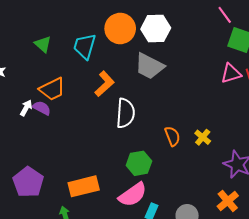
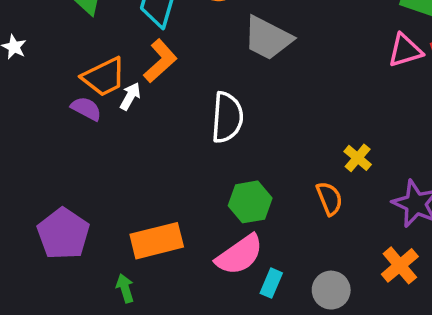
orange L-shape: (104, 84) -> (160, 61), moved
white arrow: (26, 108) -> (130, 96), moved
orange semicircle: (172, 136) -> (329, 198), moved

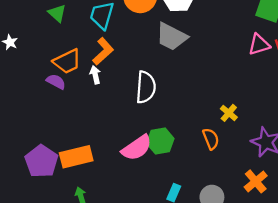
white arrow: (130, 96) -> (95, 75), moved, turned -42
orange rectangle: (157, 241) -> (76, 157), moved
pink semicircle: (240, 255) -> (137, 148), moved

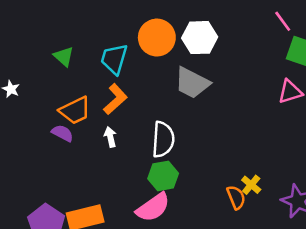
white arrow: (95, 75) -> (110, 137), moved
yellow cross: (229, 113) -> (251, 185), moved
green hexagon: (160, 141) -> (163, 176), moved

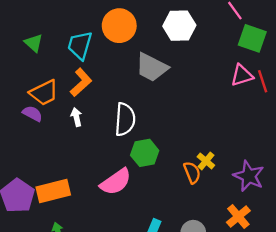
white hexagon: (200, 38) -> (179, 26), moved
green hexagon: (163, 176) -> (145, 153), moved

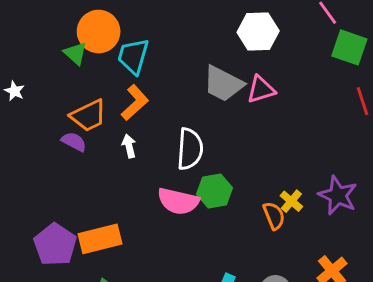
orange circle: (119, 26) -> (99, 32), moved
pink triangle: (242, 75) -> (261, 90), moved
purple star: (249, 176) -> (338, 195), moved
pink semicircle: (116, 182) -> (178, 201), moved, turned 48

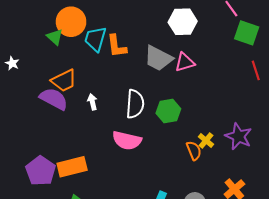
orange L-shape: (135, 103) -> (117, 46), moved, turned 125
purple semicircle: (74, 142) -> (54, 99), size x1.6
green hexagon: (215, 191) -> (168, 111), moved

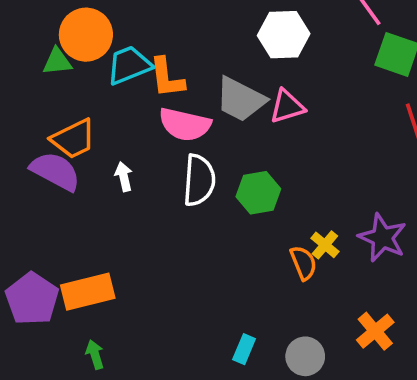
green triangle: (55, 37) -> (57, 62), turned -48
cyan trapezoid: (95, 39) -> (129, 65), turned 52
pink semicircle: (127, 140) -> (185, 124), moved

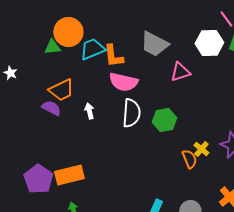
white hexagon: (284, 35) -> (209, 43), moved
gray trapezoid: (240, 99) -> (154, 44), moved
purple semicircle: (55, 171) -> (51, 108), size x0.7

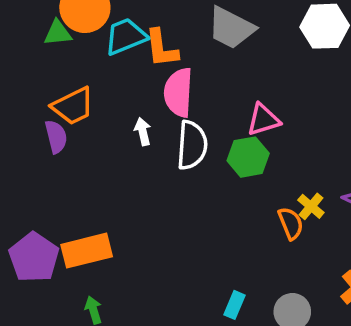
pink triangle: (180, 72) -> (263, 120), moved
pink semicircle: (123, 82) -> (178, 92), turned 80
purple semicircle: (51, 108) -> (56, 137), turned 48
white arrow: (89, 111) -> (143, 132), moved

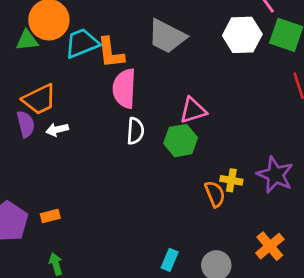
white arrow: (143, 132) -> (57, 130), moved, turned -90
white semicircle: (192, 145) -> (135, 131), size x0.7
yellow cross: (311, 206) -> (231, 180), turned -30
orange rectangle: (87, 251) -> (50, 216), size x0.5

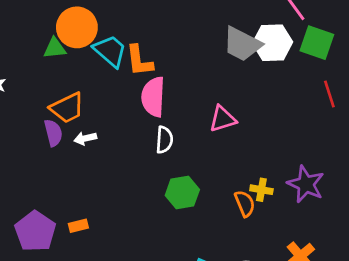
gray trapezoid: (167, 36) -> (242, 44), moved
cyan trapezoid: (82, 43) -> (110, 51), turned 63
green hexagon: (181, 141) -> (182, 192), moved

